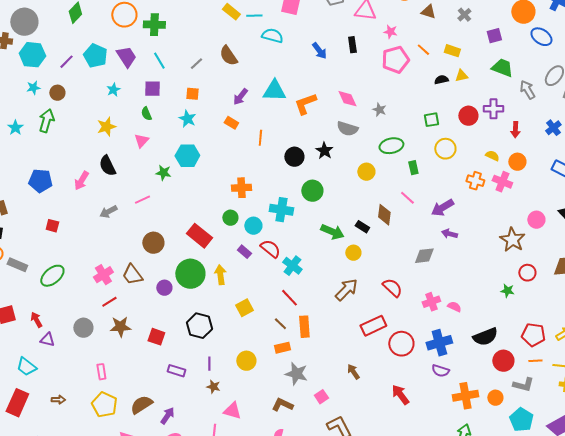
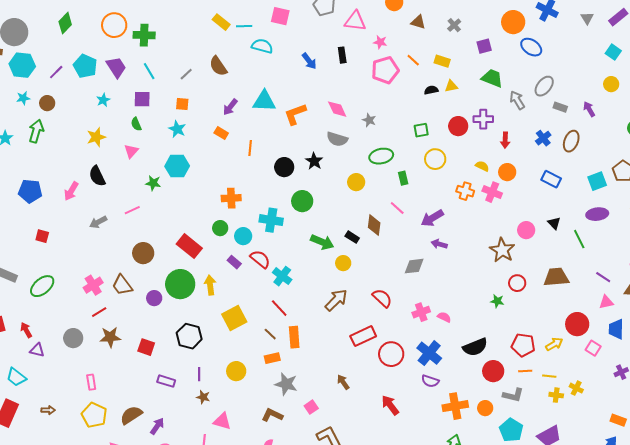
yellow square: (244, 308) -> (234, 318), size x1.4
blue cross: (439, 343) -> (429, 353), turned -35

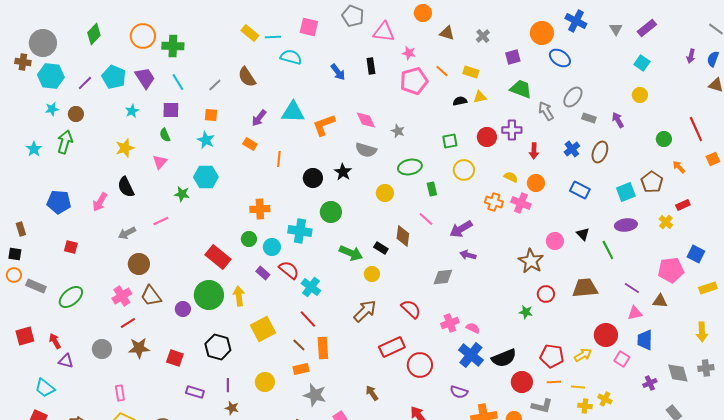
brown circle: (143, 253) -> (139, 264), moved
blue cross: (429, 353) -> (471, 355), moved

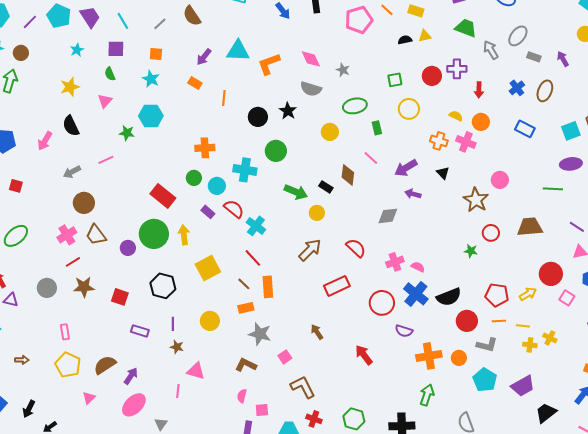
black triangle: (583, 234) -> (443, 173), moved
green line: (608, 250) -> (553, 189), turned -60
red circle: (420, 365) -> (382, 303), moved

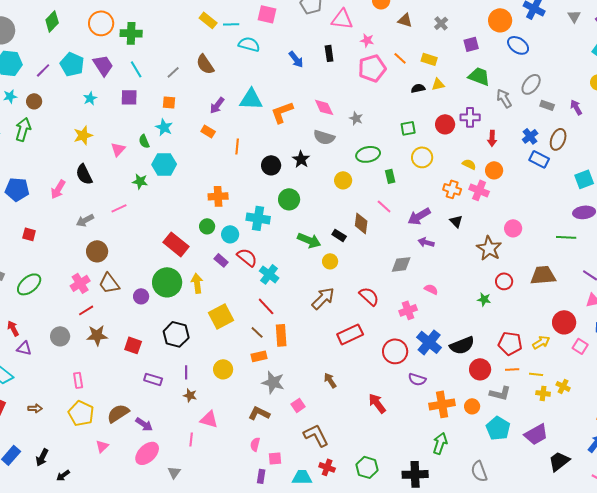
green semicircle: (110, 74) -> (144, 141), moved
blue rectangle: (525, 129) -> (539, 159), moved
pink semicircle: (418, 267) -> (431, 289), moved
purple arrow: (131, 376) -> (144, 424), turned 90

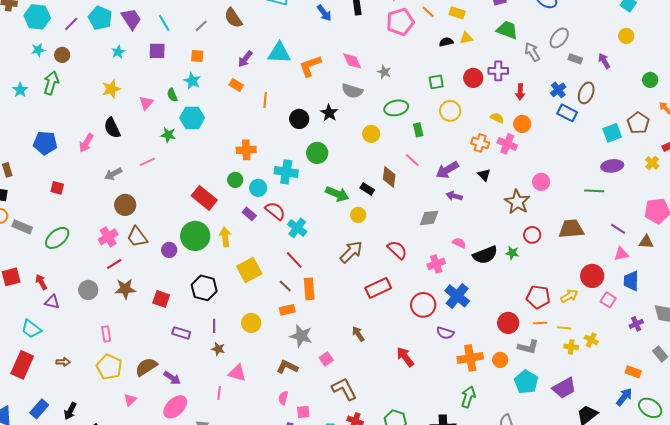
black semicircle: (462, 345) -> (485, 255), moved

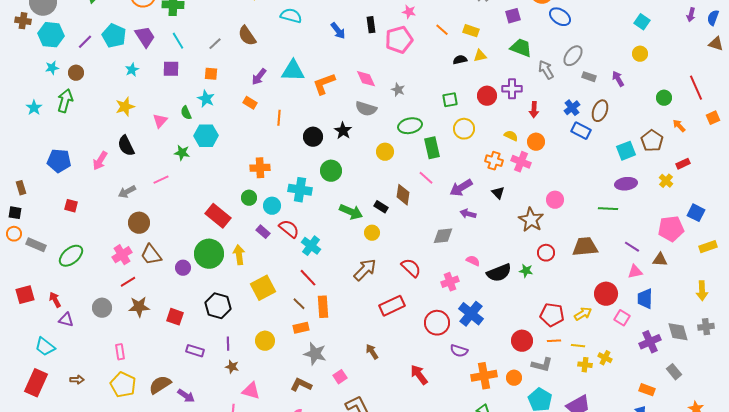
pink pentagon: (400, 22) -> (399, 40), moved
green rectangle: (418, 130) -> (432, 148), size x1.5
purple cross: (636, 324) -> (650, 342), size x1.5

